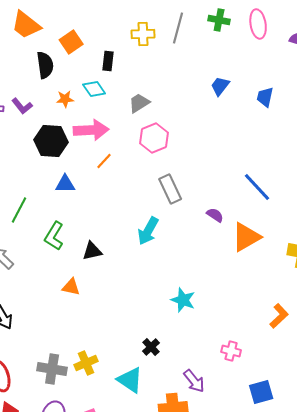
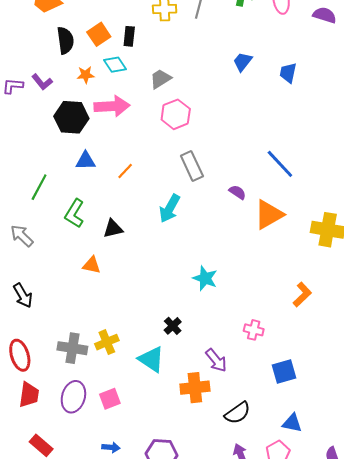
orange square: (71, 42) -> (99, 34), moved
orange line: (104, 161) -> (125, 171), moved

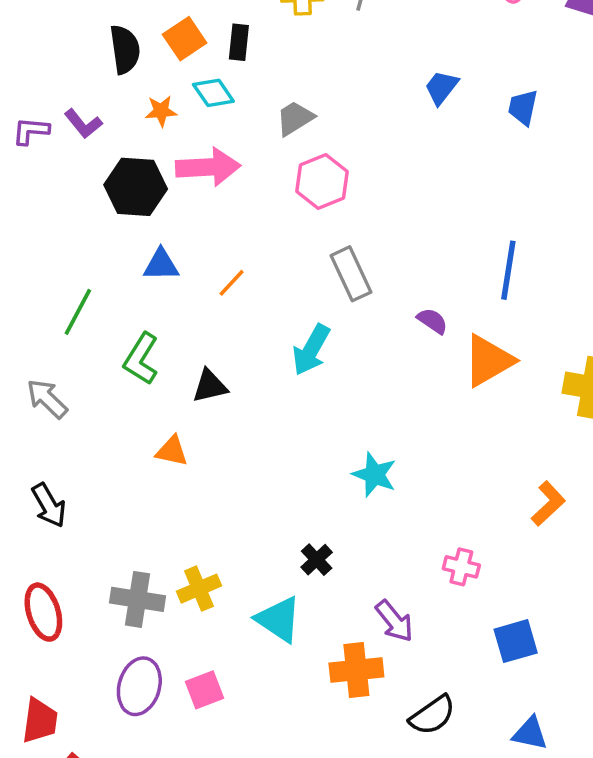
blue line: (280, 164) -> (508, 270), turned 52
red trapezoid: (29, 395) -> (40, 721), moved

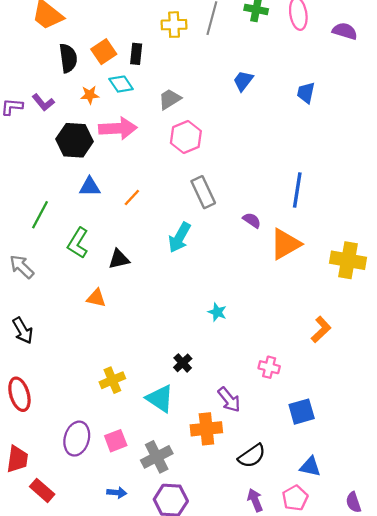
blue trapezoid: (441, 87) -> (243, 81), moved
cyan star: (374, 475) -> (217, 312), size x0.7
gray cross: (137, 599) -> (157, 457), moved, turned -36

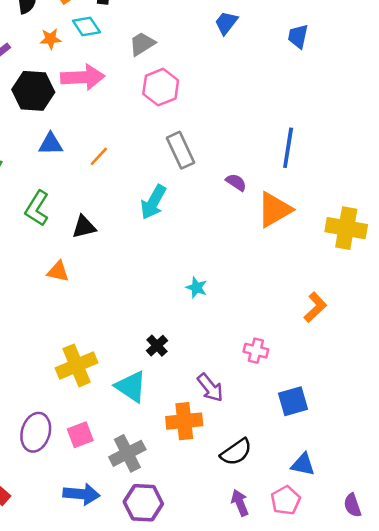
yellow cross: (112, 380) -> (77, 365), size x1.4
blue arrow: (117, 493) -> (81, 494), size x1.6

